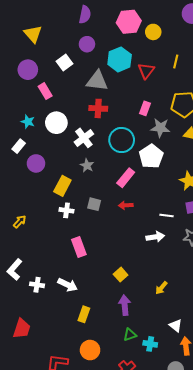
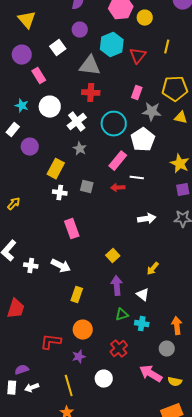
white line: (166, 215) -> (137, 178), moved
white triangle: (176, 326) -> (143, 295), moved

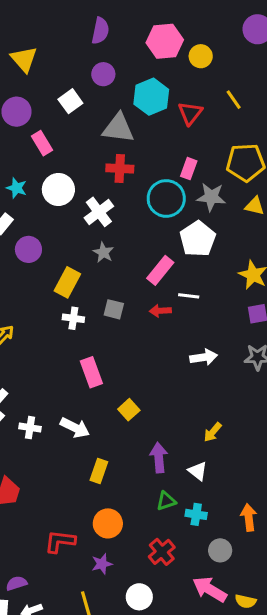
yellow line: (167, 47) -> (234, 100), turned -48
cyan circle: (114, 124) -> (166, 198), moved
yellow square: (113, 256) -> (129, 410), moved
gray circle: (167, 349) -> (220, 550), moved

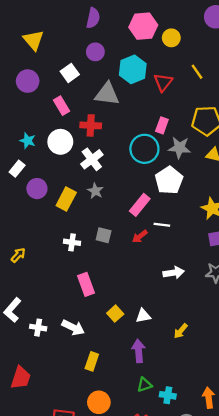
pink rectangle: (42, 143) -> (61, 106), moved
red cross: (120, 169) -> (91, 125), moved
yellow rectangle: (67, 282) -> (66, 199), moved
red arrow: (160, 311) -> (140, 236), turned -35
white triangle: (198, 471) -> (143, 316), moved, turned -49

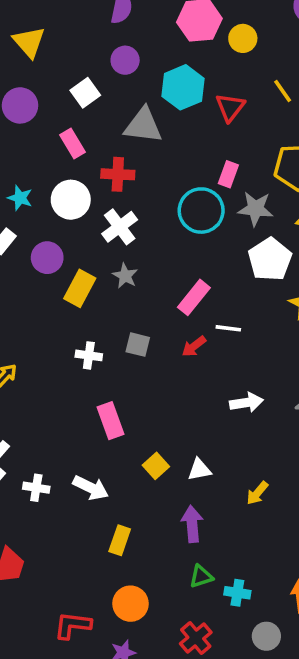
white pentagon: (169, 180) -> (270, 259), moved
purple circle: (37, 189) -> (47, 258), moved

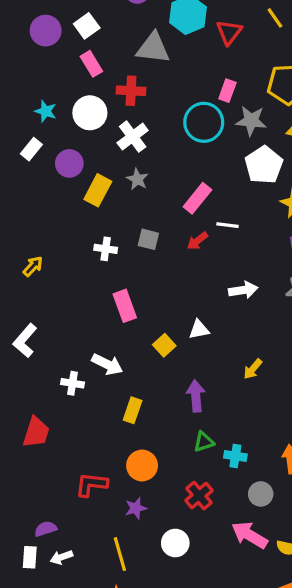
white square: (85, 93) -> (87, 26), moved
white triangle: (199, 470) -> (199, 329), moved
white cross: (36, 488) -> (72, 383), moved

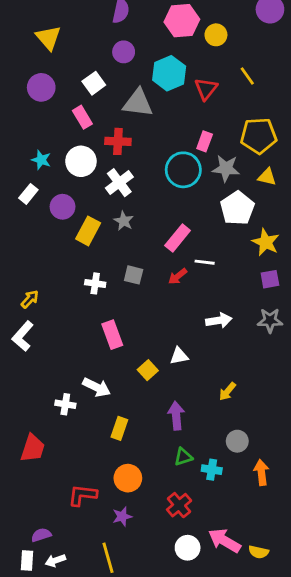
white square: (87, 26) -> (94, 83), moved
white L-shape: (25, 341) -> (23, 336), moved
gray circle: (261, 494) -> (237, 441), moved
white circle: (175, 543) -> (188, 548), moved

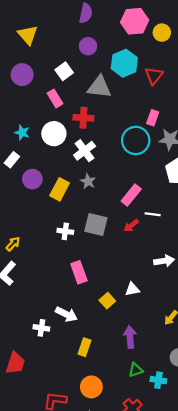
purple circle: (63, 207) -> (32, 179), moved
gray square: (134, 275) -> (96, 225), size x1.5

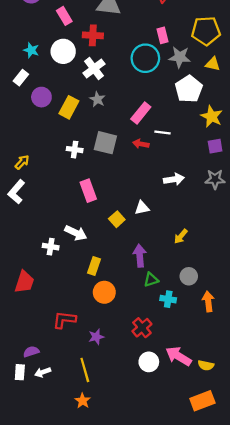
pink rectangle: (153, 118) -> (162, 35), turned -35
red arrow: (131, 226) -> (141, 144), turned 49
green triangle: (136, 370) -> (151, 280), moved
orange circle: (91, 387) -> (104, 292), moved

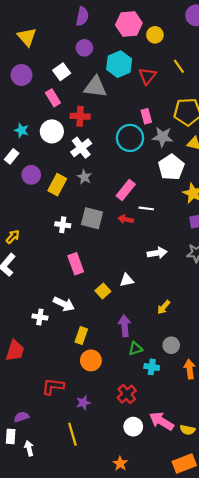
white arrow: (43, 372) -> (29, 448), moved, turned 96
orange star: (83, 401) -> (120, 464), moved

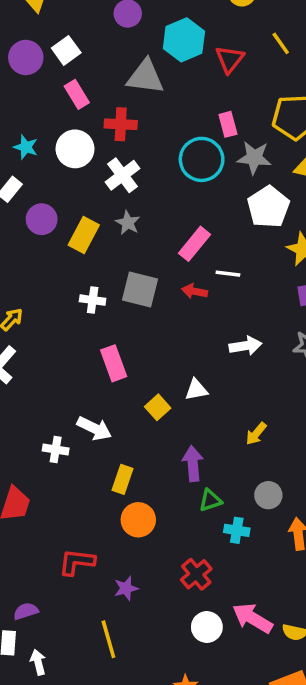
white square: (62, 72) -> (66, 50), moved

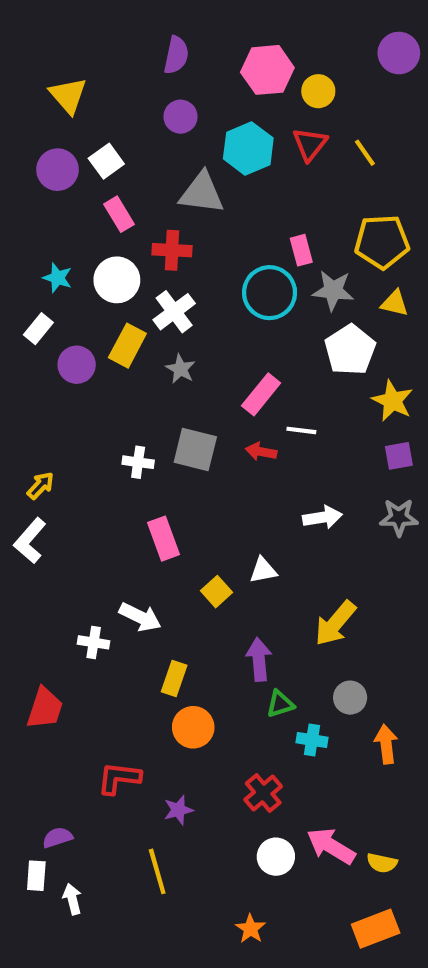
red triangle: (230, 59) -> (310, 144), moved
yellow rectangle: (84, 235) -> (127, 346), moved
yellow arrow: (256, 434) -> (335, 623), size x1.6

